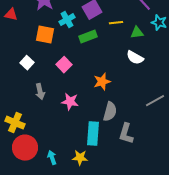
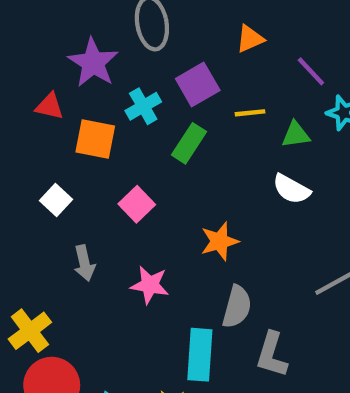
red triangle: (11, 15) -> (50, 106), moved
green rectangle: (88, 37) -> (189, 143), turned -36
yellow cross: (15, 123) -> (30, 331), turned 30

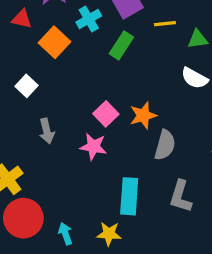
orange square: (95, 139) -> (54, 42), turned 32
pink square: (137, 204) -> (106, 114), moved
gray semicircle: (237, 307) -> (165, 145), moved

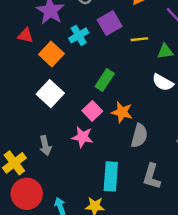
green rectangle: (121, 45) -> (105, 80), moved
white square: (26, 86) -> (50, 94), moved, size x1.5
orange star: (143, 115) -> (122, 112), turned 30
gray arrow: (47, 131) -> (45, 146), moved

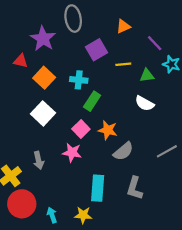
cyan cross: (79, 35) -> (79, 80), moved, turned 36
gray semicircle: (139, 136) -> (123, 151), turned 35

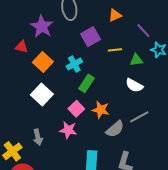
cyan cross: (79, 80) -> (74, 64), turned -35
gray line: (167, 151) -> (139, 117), moved

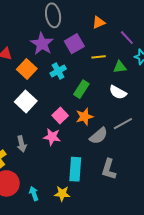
purple star: (42, 26) -> (42, 44), moved
green rectangle: (87, 83) -> (81, 89), moved
orange star: (101, 110) -> (84, 117), turned -30

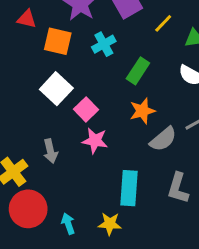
yellow line: (99, 57) -> (163, 23), turned -40
orange square: (27, 69) -> (58, 41), turned -30
pink square: (60, 116) -> (86, 109), moved

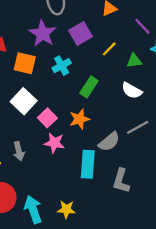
orange star: (142, 111) -> (79, 119), moved
cyan rectangle: (129, 188) -> (88, 164), moved
cyan arrow: (68, 224) -> (33, 209), size x1.6

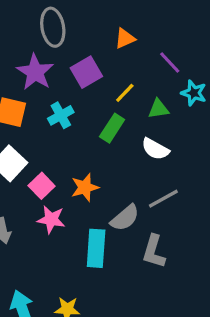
green rectangle: (89, 87) -> (112, 128), moved
gray L-shape: (121, 181) -> (154, 251), moved

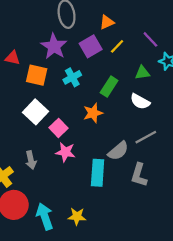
orange triangle: (125, 38) -> (107, 22), moved
yellow line: (125, 93) -> (117, 46), moved
orange star: (85, 187) -> (93, 113), moved

